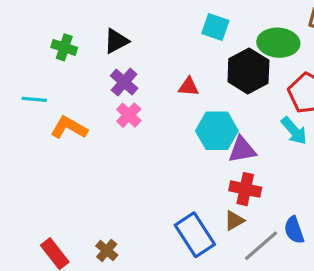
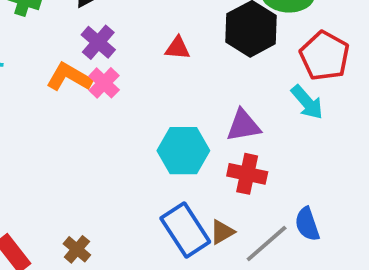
orange L-shape: (69, 128) -> (69, 77), moved
cyan hexagon: (217, 131) -> (183, 151), moved
brown triangle: (234, 221) -> (222, 232), moved

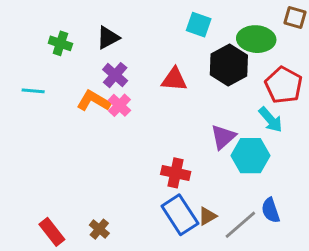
red triangle: (178, 48) -> (174, 79), size x1.4
purple triangle: (243, 126) -> (223, 137), turned -32
cyan hexagon: (183, 151) -> (250, 156), moved
red cross: (247, 174) -> (176, 173), moved

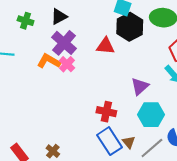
black hexagon: (229, 65) -> (130, 27), moved
purple cross: (115, 75) -> (64, 43), size x1.4
cyan hexagon: (250, 156) -> (151, 115), moved
brown triangle: (207, 216) -> (129, 142), turned -40

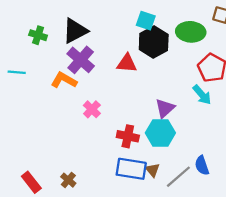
black triangle: (59, 17) -> (75, 31), size x1.4
pink cross: (67, 64) -> (92, 109), moved
cyan hexagon: (151, 115) -> (160, 133), moved
blue rectangle: (109, 141) -> (131, 169), turned -48

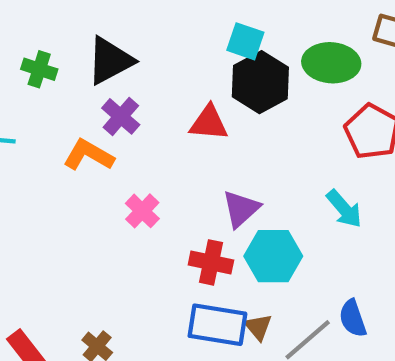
purple cross: (81, 60) -> (121, 116), size x0.7
cyan arrow: (202, 95) -> (344, 209), moved
purple triangle: (165, 108) -> (241, 209), moved

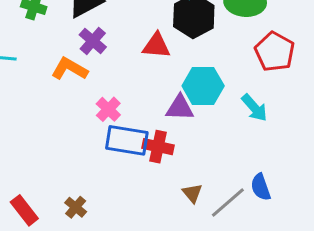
purple triangle: (241, 209) -> (180, 108), turned 44
cyan hexagon: (273, 256) -> (203, 86), moved
blue rectangle: (217, 325) -> (127, 140), moved

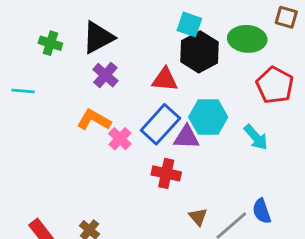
orange L-shape: (69, 69) -> (94, 120), moved
blue rectangle: (127, 140) -> (160, 124), moved, turned -57

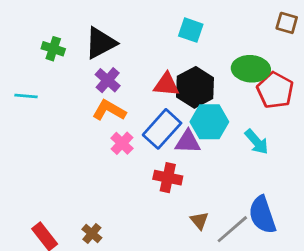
green ellipse: (247, 39) -> (251, 69), moved
black hexagon: (199, 52) -> (195, 87), moved
orange L-shape: (94, 120) -> (109, 110), moved
blue semicircle: (262, 211) -> (262, 215), size x1.5

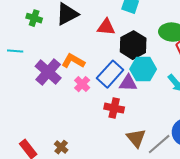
purple cross: (108, 80) -> (48, 72), moved, size x1.5
red triangle: (166, 85) -> (106, 27), moved
brown triangle: (199, 221) -> (136, 138), size x1.5

